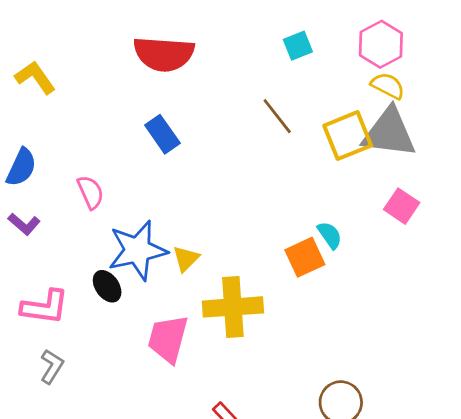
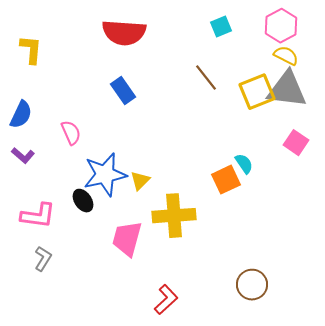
yellow L-shape: (35, 77) -> (31, 50), turned 40

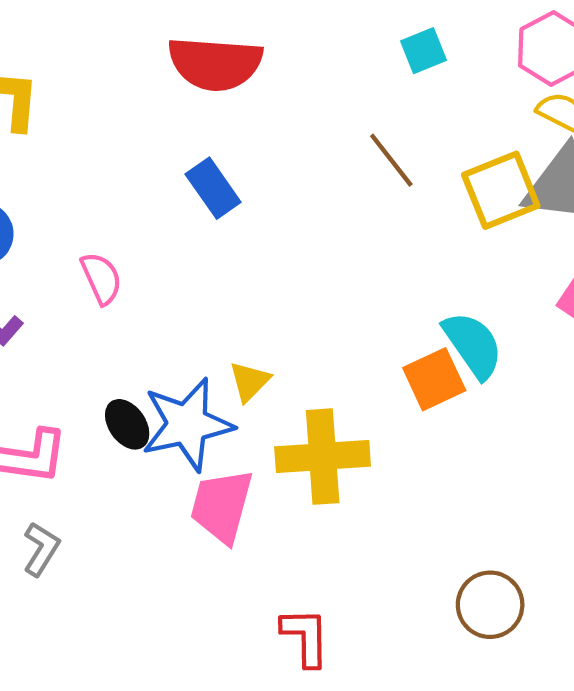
cyan semicircle: (244, 164) -> (473, 345), size x1.6
blue star: (105, 175) -> (187, 424), moved
red L-shape: (166, 300) -> (305, 637), turned -48

